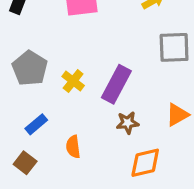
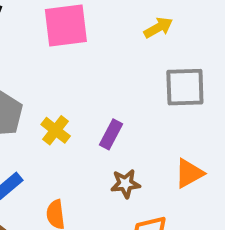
purple rectangle: (116, 84) -> (111, 134), size x0.6

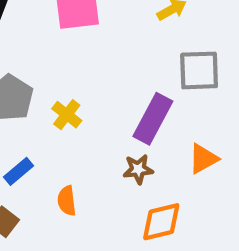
purple rectangle: (111, 134) -> (153, 119), moved, size x1.6

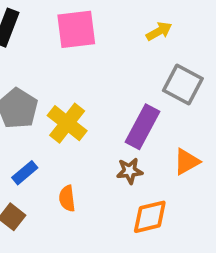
gray square: (199, 70) -> (183, 85), turned 30
yellow cross: (67, 115) -> (67, 123), size x1.5

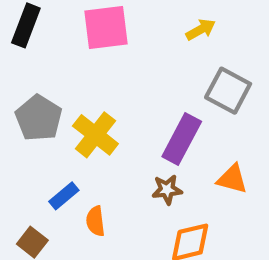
orange triangle: (187, 162) -> (232, 179), turned 44
blue rectangle: (25, 173) -> (64, 196), moved

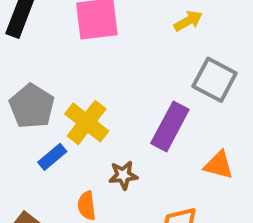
brown star: (167, 190) -> (123, 175), moved
blue rectangle: (64, 196) -> (52, 157), moved

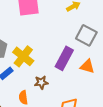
orange triangle: (219, 165) -> (87, 66), moved

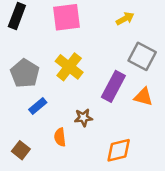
yellow cross: (23, 56) -> (69, 67), moved

